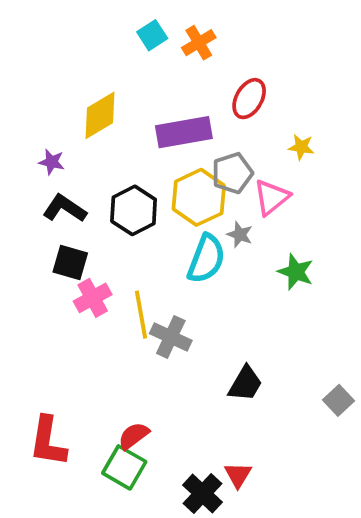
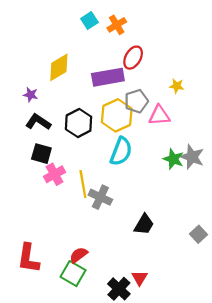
red ellipse: (249, 99) -> (133, 58), moved
pink triangle: (271, 197) -> (159, 115), turned 35
gray star: (240, 235) -> (192, 157), moved, size x1.6

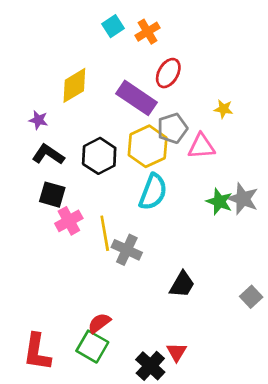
purple rectangle: (108, 77) -> (136, 98), turned 44
red L-shape: (28, 258) -> (37, 352), moved

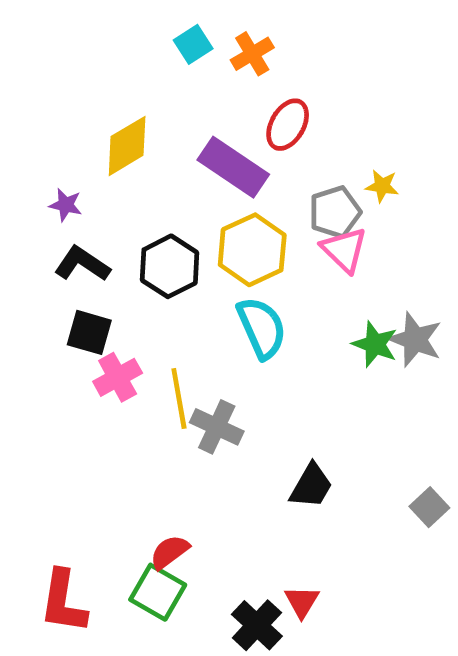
gray pentagon: (172, 128) -> (335, 212), moved
pink triangle: (201, 146) -> (344, 250), turned 48
cyan semicircle: (153, 192) -> (262, 328), turned -45

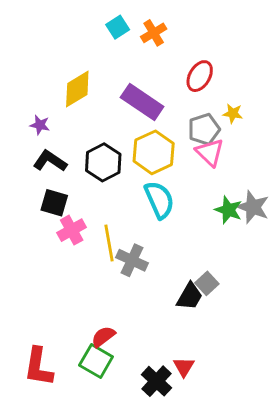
red ellipse: (288, 125) -> (200, 76), moved
gray square: (429, 507) -> (207, 283), moved

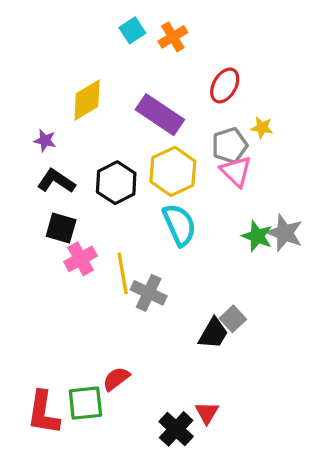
green square: (96, 361) -> (85, 403), moved, turned -36

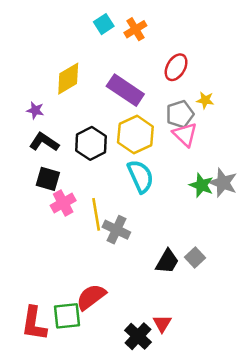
gray square: (233, 319) -> (195, 258), moved
red semicircle: (116, 379) -> (91, 297), size x1.4

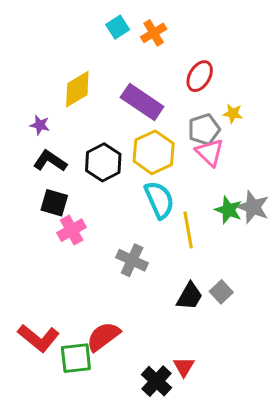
yellow line: (96, 214) -> (188, 230), moved
red L-shape: (34, 324) -> (38, 338), moved, turned -60

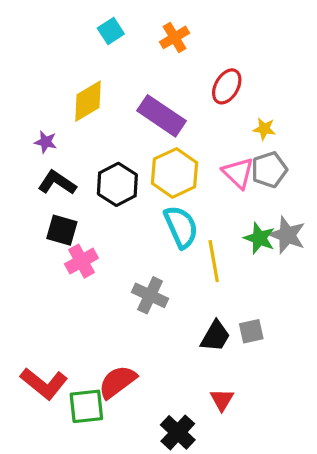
cyan square: (118, 27) -> (111, 31), moved
gray pentagon: (204, 129) -> (269, 170), moved
gray square: (221, 292) -> (251, 331), turned 30
red triangle: (184, 367) -> (222, 400), moved

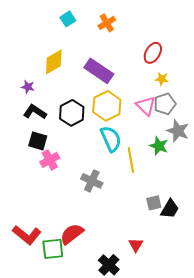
red ellipse: (227, 86) -> (153, 53), moved
gray star: (287, 235) -> (178, 131), moved
black trapezoid: (215, 336) -> (170, 209), moved

